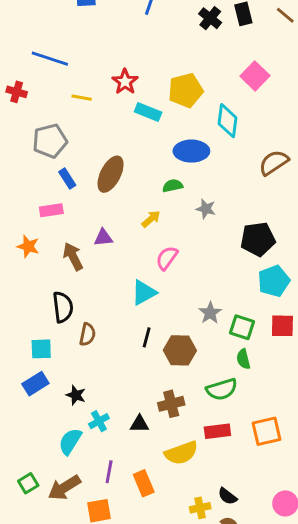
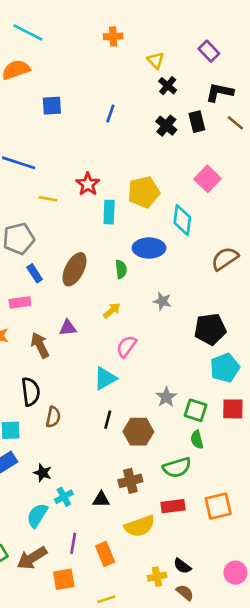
cyan rectangle: (148, 112) -> (109, 212), turned 70
green semicircle: (173, 186) -> (121, 269), moved, turned 96

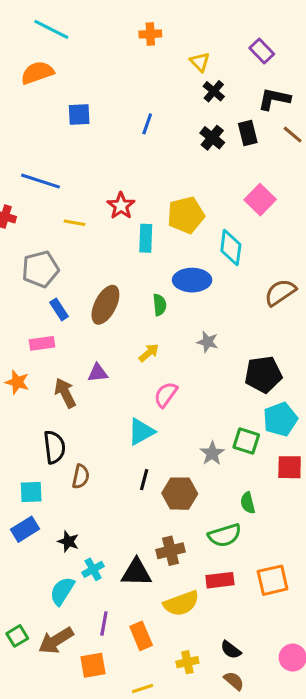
green square: (196, 410) -> (246, 441), moved
black triangle: (101, 499) -> (136, 572), size x1.5
yellow cross: (157, 577) -> (187, 662), moved

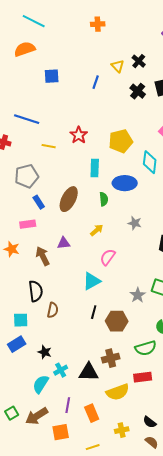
yellow triangle: (200, 62) -> (118, 66), moved
cyan rectangle: (146, 238) -> (95, 168), moved

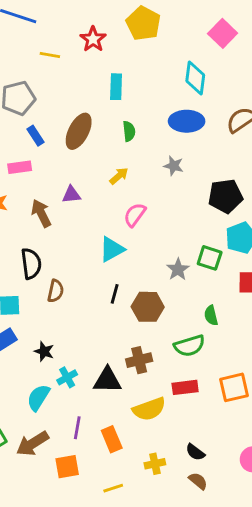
yellow pentagon: (121, 141) -> (143, 23), moved, turned -30
blue ellipse: (125, 183) -> (187, 121), moved

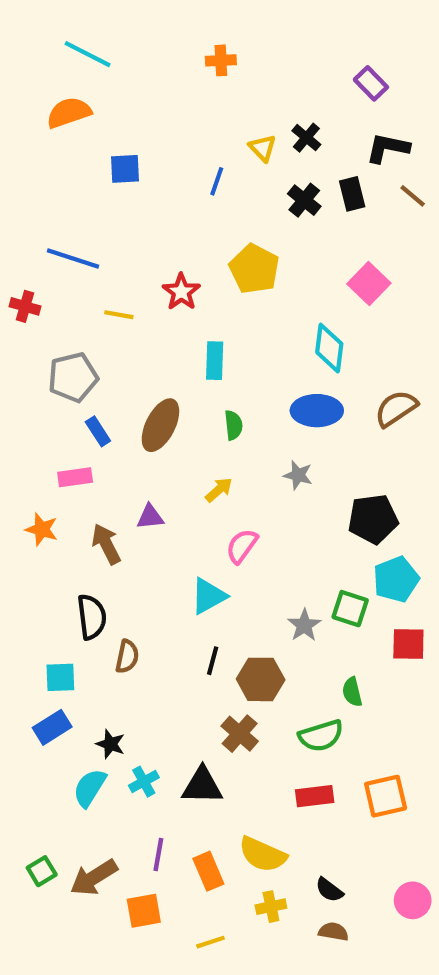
brown cross: (139, 360) -> (240, 734), moved, turned -35
cyan semicircle: (38, 397) -> (90, 788), moved
yellow semicircle: (149, 409) -> (263, 854), moved, turned 44
brown semicircle: (198, 481) -> (333, 932), turned -30

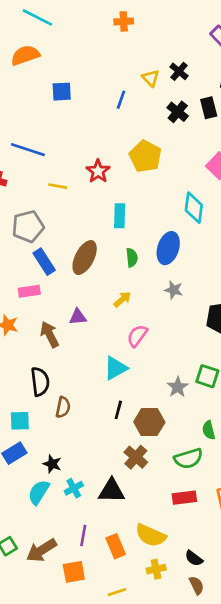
blue ellipse: (317, 411) -> (168, 248), moved, turned -72
blue rectangle: (98, 431) -> (44, 262), size x1.4
brown semicircle: (333, 932) -> (197, 585), turned 54

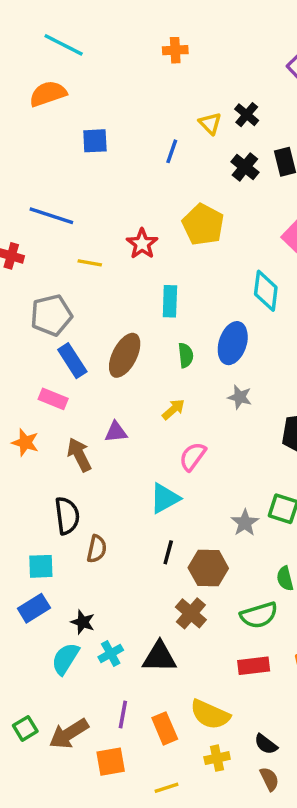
pink rectangle: (29, 291) -> (53, 399), turned 30

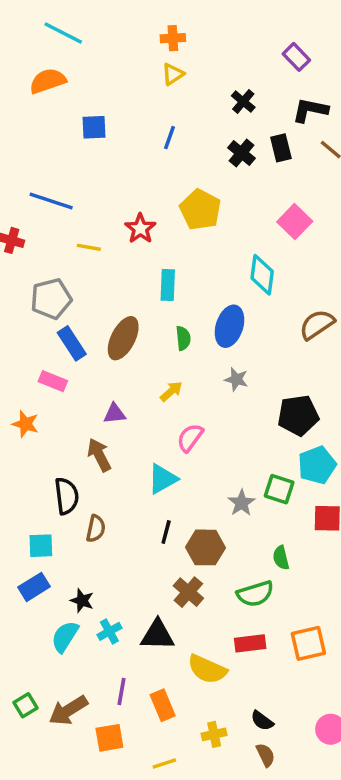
yellow triangle: (210, 123) -> (173, 74), moved, turned 40
brown arrow: (79, 455) -> (99, 455), moved
yellow semicircle: (210, 715) -> (207, 669), moved

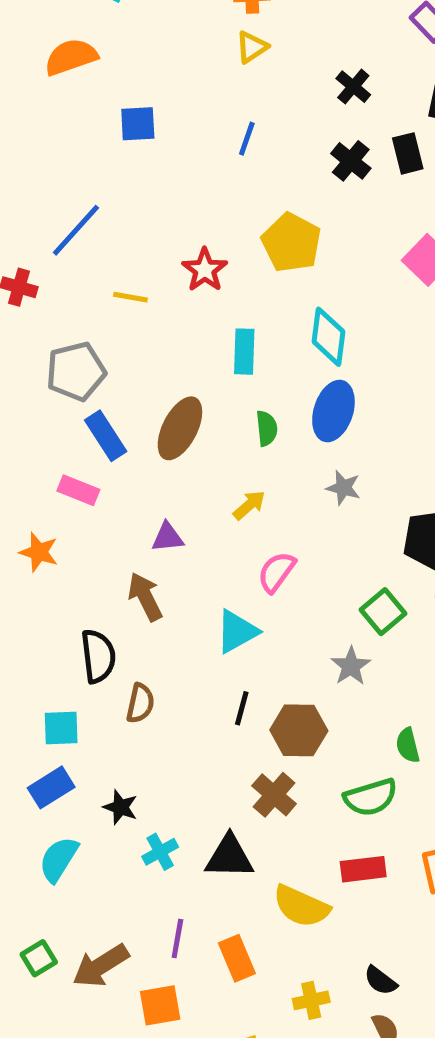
blue line: (51, 201) -> (76, 230), turned -66
cyan diamond: (262, 275) -> (329, 337), moved
green square: (279, 489) -> (383, 612), moved, turned 32
cyan semicircle: (65, 637) -> (59, 859), moved

